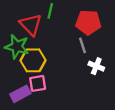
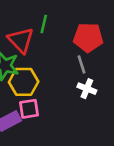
white cross: (96, 66) -> (87, 89), moved

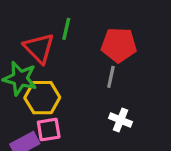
gray line: (81, 64) -> (111, 77), turned 30
white cross: (87, 89) -> (121, 120), moved

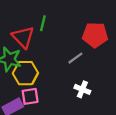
red pentagon: (119, 45) -> (95, 35), moved
gray line: (111, 77) -> (75, 58), turned 42

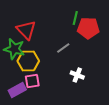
green line: (43, 23) -> (75, 18), moved
gray line: (75, 58) -> (63, 48), moved

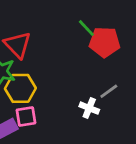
green line: (75, 18) -> (86, 28), turned -56
gray line: (63, 48) -> (109, 91), moved

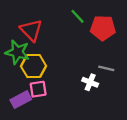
green line: (86, 28) -> (77, 16), moved
gray line: (109, 91) -> (106, 68), turned 49

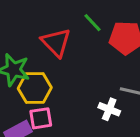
red triangle: (31, 30) -> (56, 42), moved

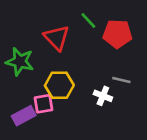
yellow hexagon: (35, 88) -> (59, 85), moved

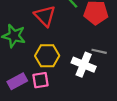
white cross: (103, 96) -> (84, 65), size x1.5
pink square: (44, 104) -> (40, 80), moved

